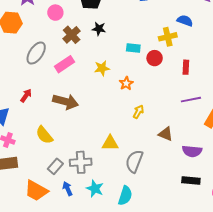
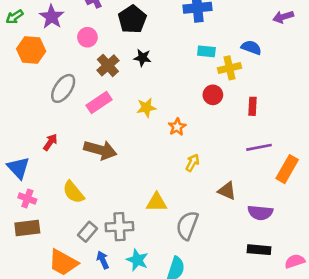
cyan rectangle: (133, 48) -> (206, 51), moved

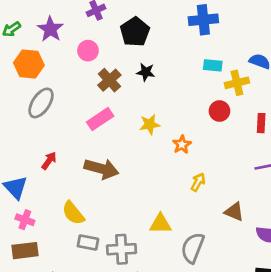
gray ellipse: (63, 88) -> (41, 103), moved
gray rectangle: (87, 232) -> (88, 243), moved, turned 60

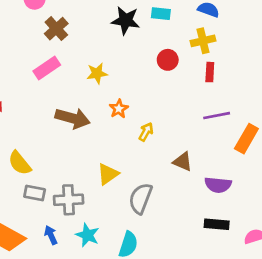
black star: (146, 72) -> (126, 20), moved, size x1.5
yellow cross: (237, 83) -> (203, 41), moved
orange star: (182, 145) -> (119, 109), moved
brown arrow: (101, 169) -> (73, 118), moved
yellow triangle: (160, 224) -> (108, 174), turned -35

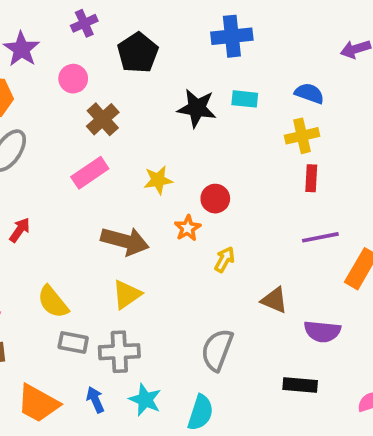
red circle: (168, 60) -> (215, 199), moved
yellow triangle: (108, 174) -> (127, 295), moved
black rectangle: (217, 224) -> (300, 385), moved

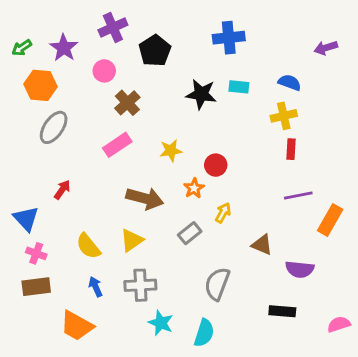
purple cross: (84, 23) -> (113, 28), size x1.4
yellow triangle: (127, 295) -> (132, 240), moved
gray rectangle: (73, 343) -> (190, 233), moved, turned -50
blue arrow: (95, 400) -> (96, 287), moved

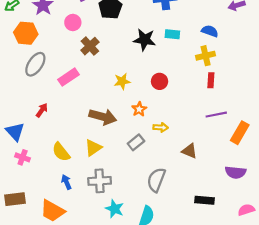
pink rectangle: (117, 145) -> (69, 77), moved
red circle: (216, 165) -> (160, 81), moved
yellow arrow: (223, 213) -> (161, 127), turned 64
purple semicircle: (300, 269) -> (236, 172), moved
brown rectangle: (36, 287) -> (15, 199), moved

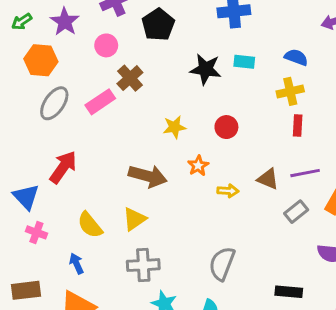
pink rectangle: (69, 77) -> (100, 102), moved
red arrow: (42, 110) -> (63, 167), size x1.6
gray rectangle: (136, 142) -> (296, 212), moved
brown triangle: (189, 151) -> (268, 179), moved
blue arrow: (66, 182) -> (77, 264), moved

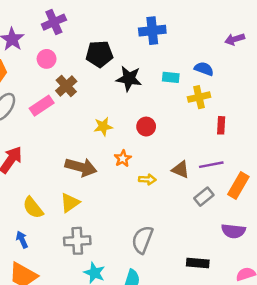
black pentagon: (158, 25) -> (99, 54), moved, turned 30
cyan rectangle: (244, 62) -> (171, 77), moved
red rectangle: (298, 126) -> (221, 125), moved

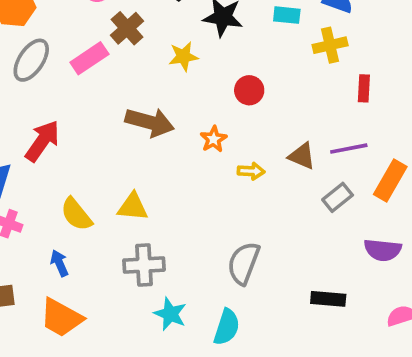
yellow star: (103, 127) -> (183, 56), moved
brown arrow: (81, 167) -> (150, 122), moved
yellow triangle: (70, 203) -> (133, 207), turned 40

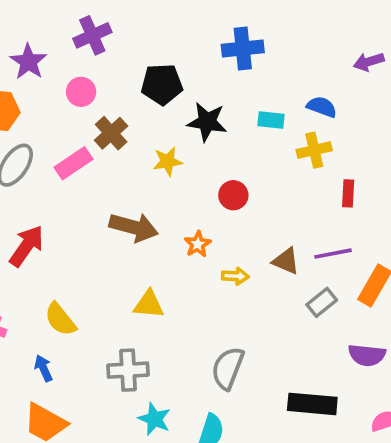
yellow triangle: (133, 207) -> (149, 304), moved
black rectangle: (328, 299) -> (312, 404), size x1.4

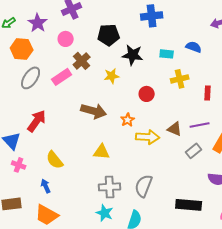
yellow cross: (314, 150) -> (180, 79), moved
yellow arrow: (235, 276) -> (148, 137), size x1.6
gray cross: (128, 370) -> (110, 187), moved

